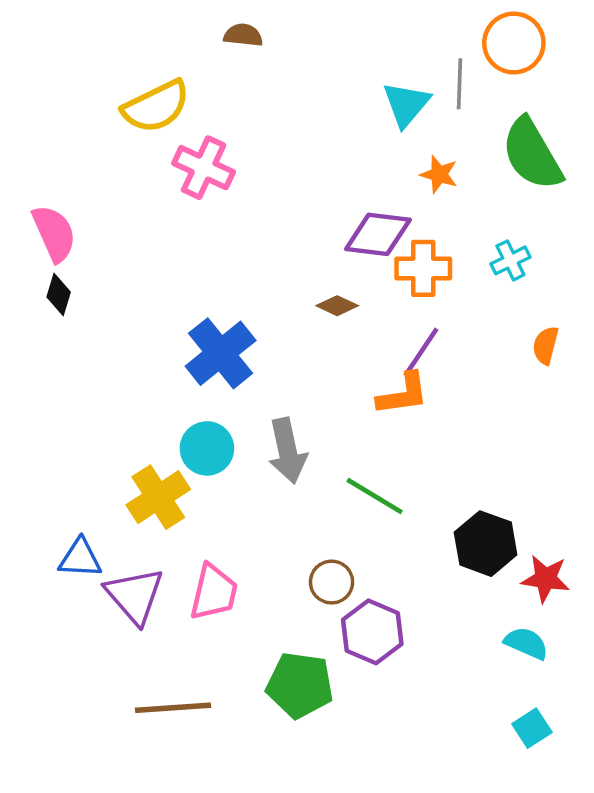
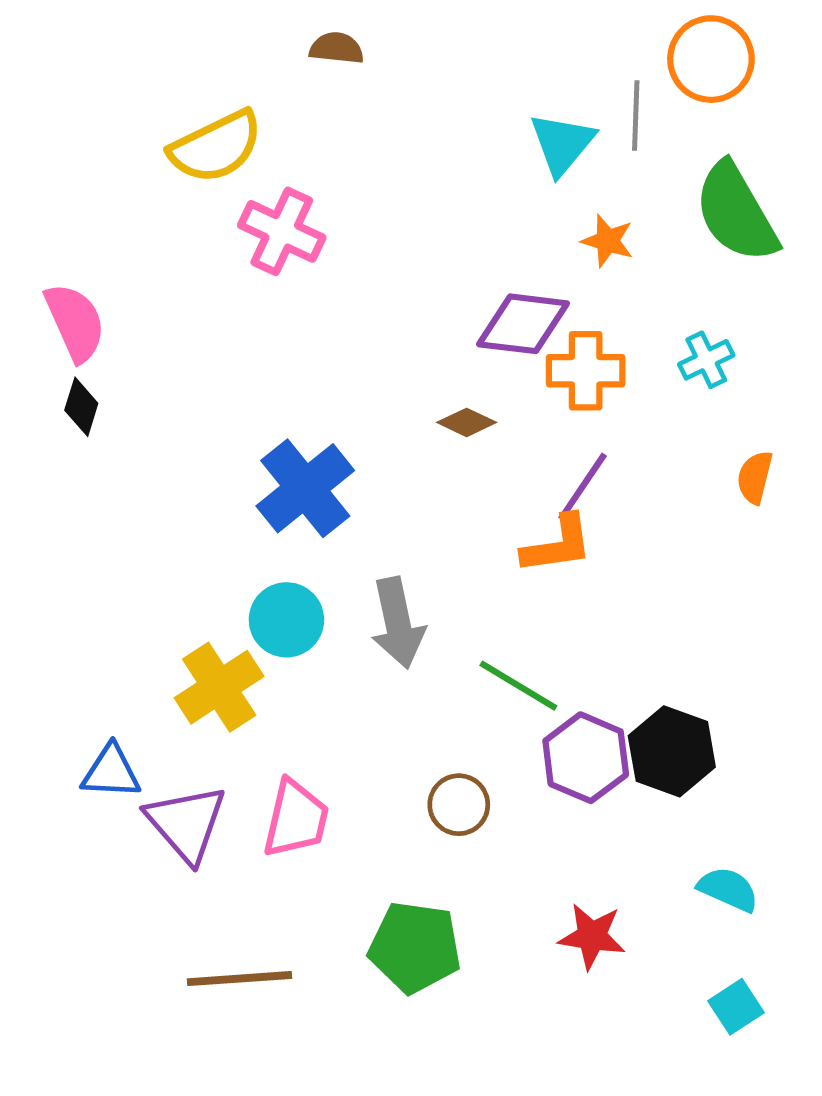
red star: (546, 579) -> (592, 936), moved
purple hexagon: (372, 632) -> (586, 758), moved

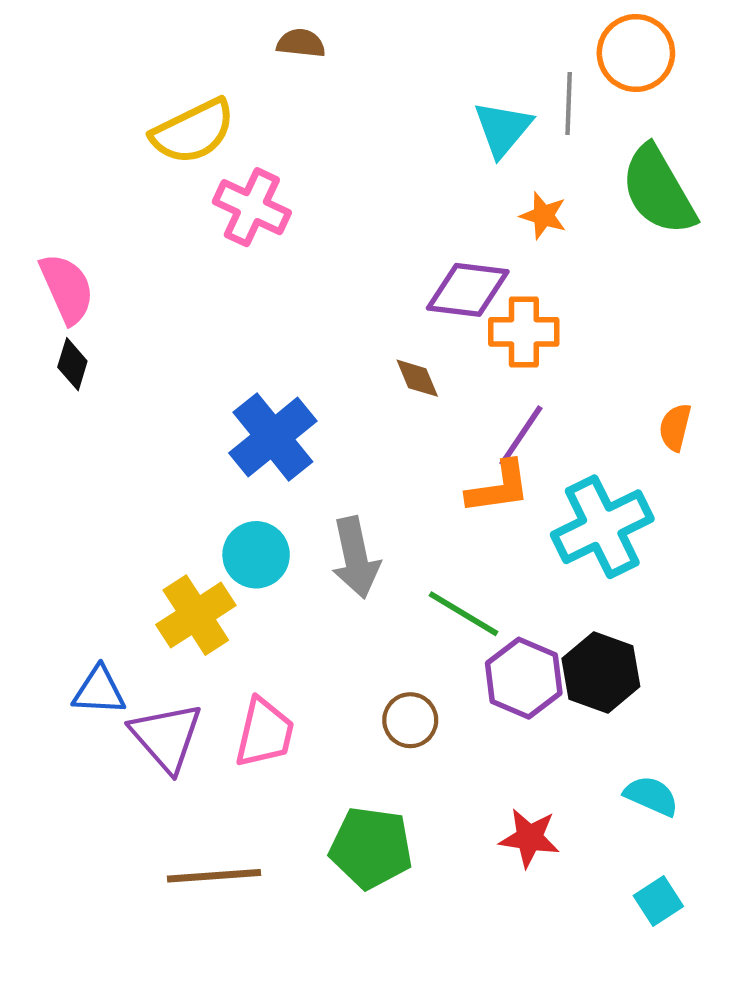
cyan cross: (706, 360) -> (602, 527), moved, size x2.0
brown diamond: (467, 422) -> (417, 378), turned 42

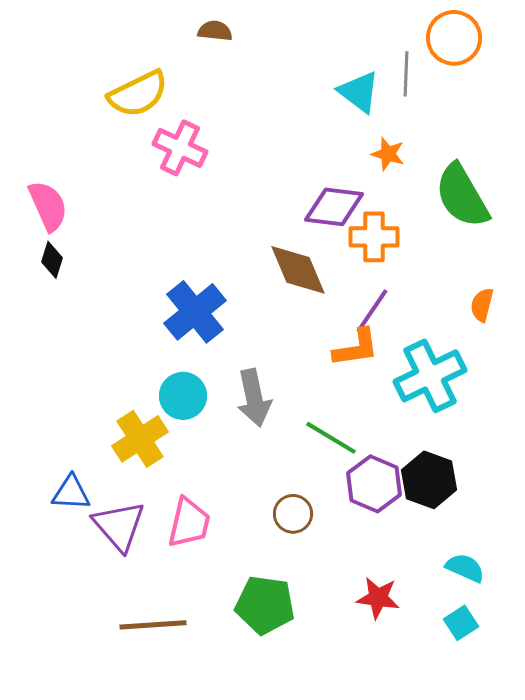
cyan triangle: (503, 129) -> (359, 92), turned -33
green semicircle: (658, 190) -> (462, 196), moved
brown diamond: (417, 378) -> (298, 270), size x1.8
cyan square: (658, 901) -> (461, 623), moved

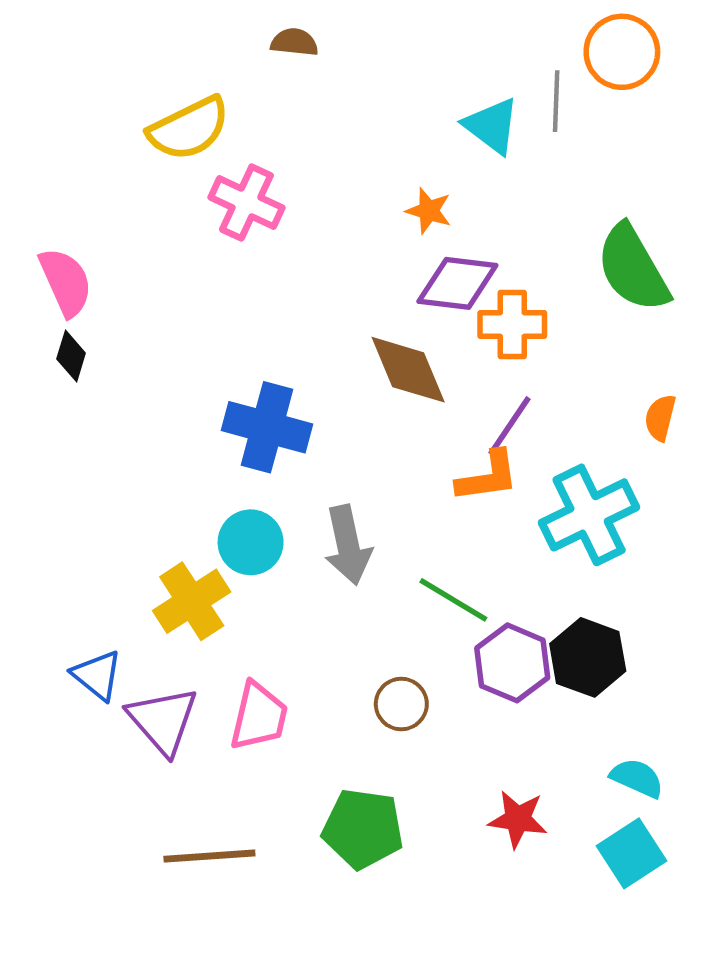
orange star: (388, 154) -> (429, 211), moved
blue cross: (195, 312) -> (267, 427), turned -36
blue triangle: (71, 493) -> (97, 675), turned 36
cyan square: (461, 623) -> (631, 853), size x1.4

